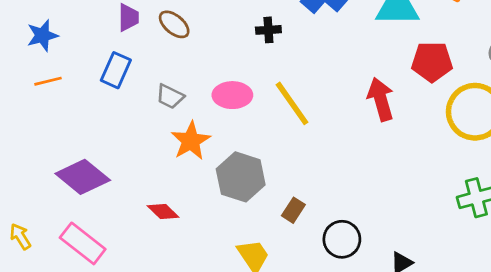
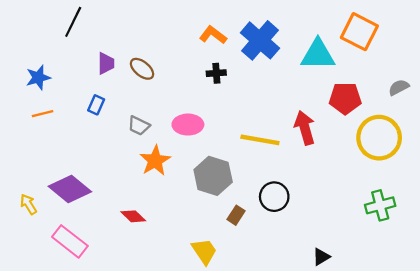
blue rectangle: (116, 70) -> (96, 105), size x0.7
yellow line: (292, 103) -> (260, 140), moved, turned -45
gray hexagon: (241, 177) -> (213, 176), moved
yellow arrow: (20, 236) -> (28, 204), moved
black circle: (342, 239) -> (274, 197), moved

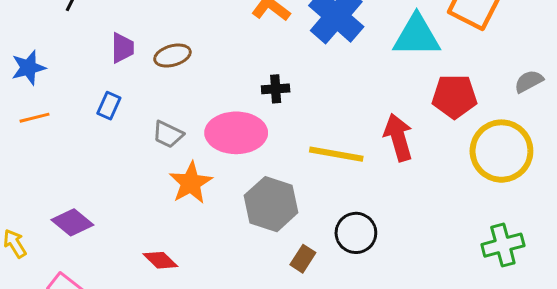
brown ellipse: (142, 69) -> (172, 56), turned -55
black cross: (216, 73) -> (276, 89), moved
pink ellipse: (188, 125) -> (236, 133), size x1.4
purple diamond: (70, 189) -> (72, 222), size x0.7

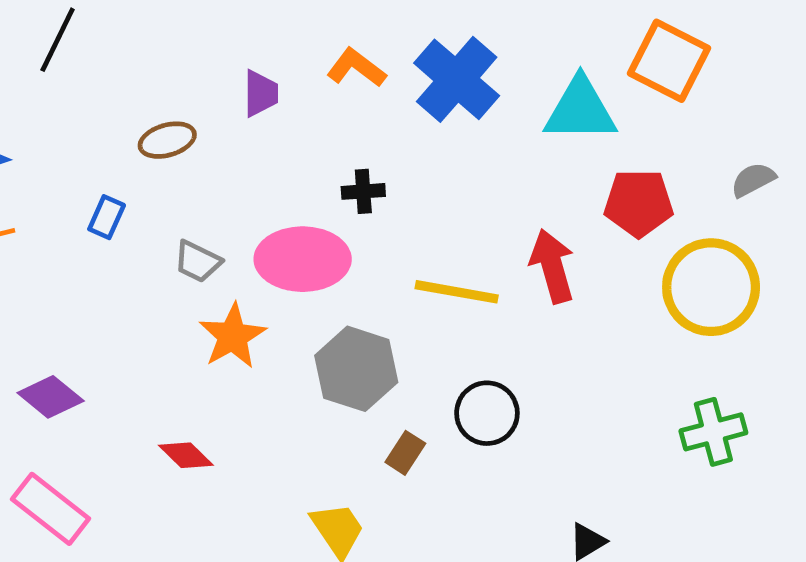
purple trapezoid: (122, 48) -> (261, 93), moved
brown ellipse: (172, 56) -> (167, 140), moved

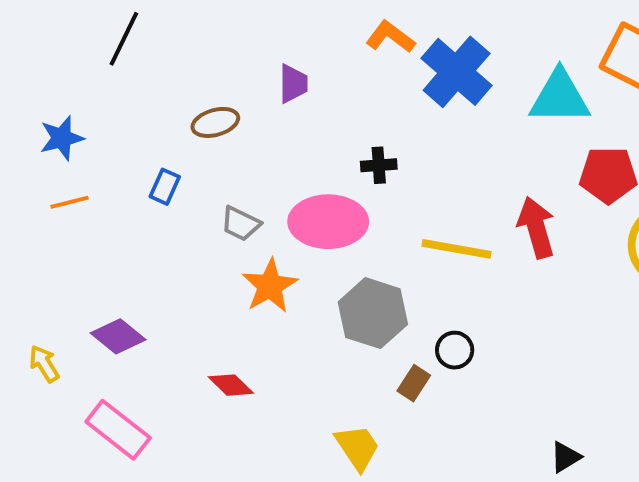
orange L-shape: (356, 68) -> (390, 37), moved
black circle: (487, 413) -> (455, 350), moved, size x0.7

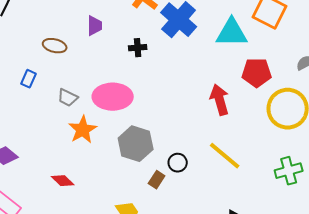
brown ellipse: (215, 122) -> (55, 46), turned 30
black cross: (379, 165) -> (138, 48), moved
yellow line: (457, 249) -> (225, 156), moved, turned 30

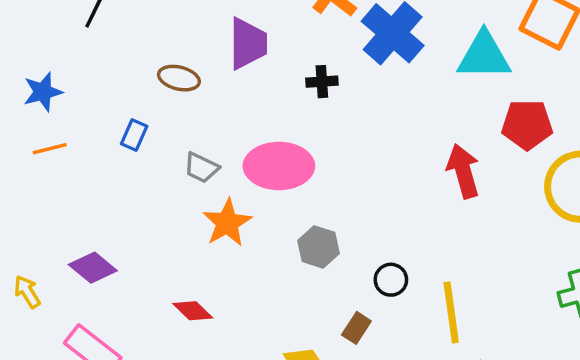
purple trapezoid: (95, 26) -> (248, 44), size x1.5
gray hexagon: (136, 144) -> (319, 247), size x0.7
yellow line: (225, 156) -> (451, 312), moved, turned 42
brown rectangle: (157, 180) -> (356, 328), moved

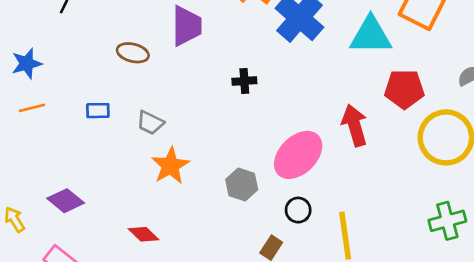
black cross: (322, 82) -> (244, 81), moved
blue rectangle: (134, 135) -> (98, 111), moved, turned 65
pink ellipse: (279, 166) -> (298, 155), moved, turned -45

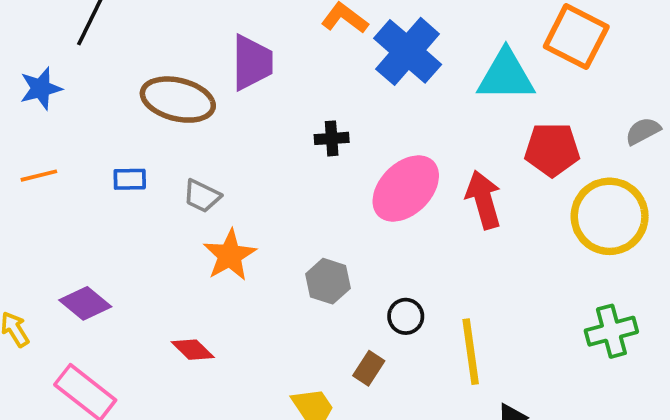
brown ellipse: (133, 53) -> (178, 100), size x1.6
blue star: (27, 64) -> (41, 88), moved
pink ellipse: (298, 155) -> (406, 189), moved

